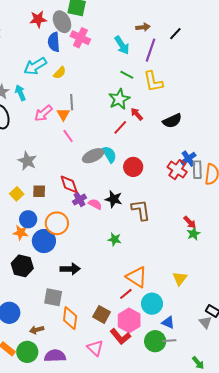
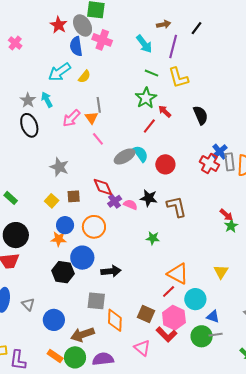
red star: (38, 19) -> (59, 25), turned -30
black semicircle: (172, 121) -> (201, 115), turned -84
blue circle: (44, 241) -> (82, 258), moved
brown arrow: (37, 330) -> (83, 335), size x1.6

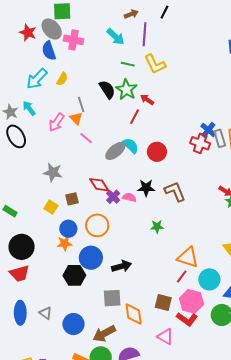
black semicircle: (201, 115) -> (107, 89), moved

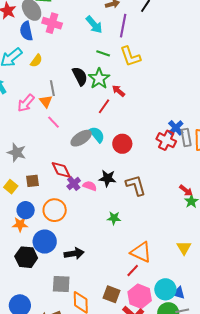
cyan circle: (209, 279) -> (165, 289), moved

